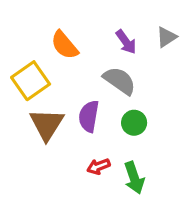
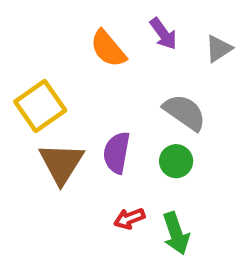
purple arrow: (126, 42) -> (163, 34), moved
orange semicircle: (65, 45) -> (108, 49), moved
gray semicircle: (120, 81) -> (185, 112), moved

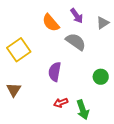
gray semicircle: (185, 112) -> (76, 42), moved
green circle: (176, 161) -> (101, 77), moved
brown triangle: (61, 163) -> (14, 90), moved, size x0.7

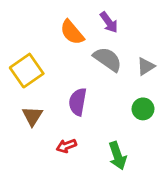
gray triangle: (103, 23) -> (146, 66), moved
brown triangle: (14, 90) -> (32, 116), moved
red arrow: (61, 103) -> (66, 146), moved

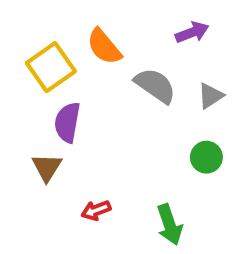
purple arrow: (109, 22) -> (192, 32), moved, turned -75
yellow square: (27, 71) -> (51, 67), moved
purple semicircle: (78, 102) -> (67, 122), moved

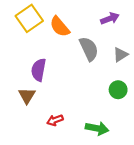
yellow square: (51, 67) -> (29, 18), moved
gray semicircle: (155, 86) -> (89, 49), turned 30
green arrow: (170, 225) -> (97, 128), turned -60

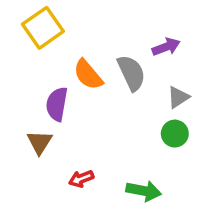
purple arrow: (110, 18) -> (166, 47), moved
orange semicircle: (60, 27) -> (88, 75), moved
gray triangle: (120, 55) -> (178, 97), moved

